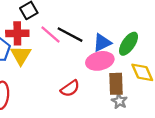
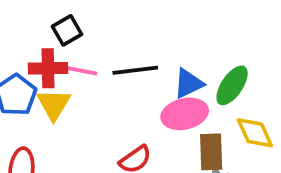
pink line: (51, 35) -> (78, 70), moved, turned -30
black line: (70, 35) -> (135, 70), turned -35

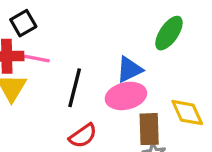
black line: (135, 70) -> (75, 88), moved, turned -69
green ellipse: (232, 85) -> (169, 33), moved

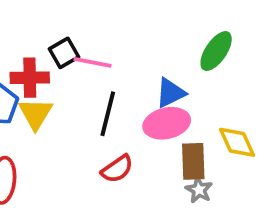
black square: (23, 23) -> (64, 53), moved
pink line: (33, 58) -> (93, 62), moved

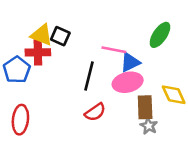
black square: (64, 53) -> (60, 36), turned -36
pink line: (93, 62) -> (114, 50), moved
yellow triangle: (35, 114) -> (42, 35), moved, turned -40

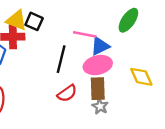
brown rectangle: (145, 107) -> (98, 89), moved
gray star: (149, 126) -> (100, 106), moved

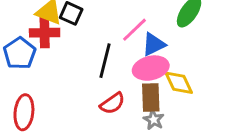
pink line: (85, 34) -> (134, 30), turned -55
yellow diamond: (141, 77) -> (179, 83), moved

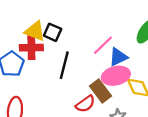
black line: (105, 61) -> (64, 65), moved
brown rectangle: (151, 98) -> (101, 91), moved, turned -35

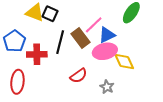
red cross: (31, 48) -> (37, 54), moved
brown rectangle: (101, 91) -> (80, 38), moved

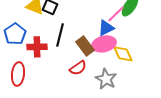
pink line: (94, 25) -> (116, 14), moved
brown rectangle: (80, 38) -> (85, 46), moved
gray star: (107, 87) -> (106, 79), size x1.5

